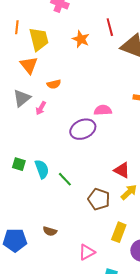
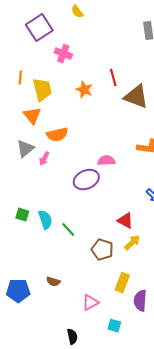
orange semicircle: (54, 84) -> (57, 135), size x1.5

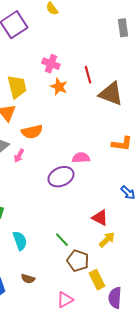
pink cross: (63, 54) -> (51, 64), moved
cyan semicircle: (45, 220) -> (20, 241), moved
green line: (68, 230) -> (62, 240), moved
brown pentagon: (102, 250) -> (78, 261), moved
yellow rectangle: (122, 283) -> (97, 280), turned -48

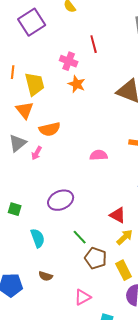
red line: (88, 75) -> (94, 44), moved
purple ellipse: (61, 177) -> (61, 200), moved
yellow rectangle: (97, 280) -> (124, 270), moved

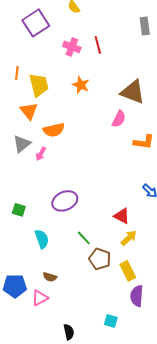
pink cross: (69, 61) -> (72, 47), moved
pink semicircle: (99, 155) -> (119, 119), moved, turned 120
pink triangle: (83, 297) -> (40, 298), moved

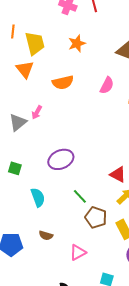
orange star: (81, 85) -> (77, 43), turned 30
pink semicircle: (119, 119) -> (107, 85), moved
orange semicircle: (54, 130) -> (63, 82), moved
gray triangle: (22, 144) -> (18, 122), moved
pink triangle: (40, 298) -> (78, 252), moved

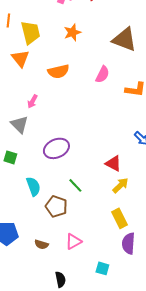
gray triangle: (18, 122) -> (19, 124), moved, turned -36
brown pentagon: (96, 217) -> (56, 206), moved
brown semicircle: (46, 235) -> (41, 244), moved

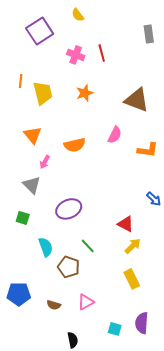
orange triangle: (20, 58) -> (33, 135), moved
orange semicircle: (58, 71) -> (75, 145), moved
purple semicircle: (128, 243) -> (142, 323), moved

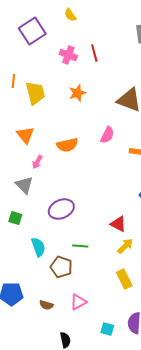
green line: (88, 246) -> (80, 246), turned -42

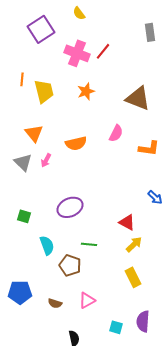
red line: (94, 53) -> (103, 51), turned 54
pink cross: (68, 55) -> (77, 53), size x1.4
gray triangle: (24, 185) -> (23, 162), moved

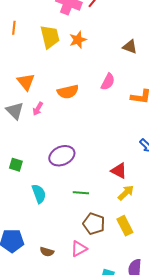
yellow trapezoid: (44, 91) -> (50, 37), moved
brown triangle: (138, 98) -> (130, 47), size x0.6
brown pentagon: (70, 265) -> (94, 224), moved

